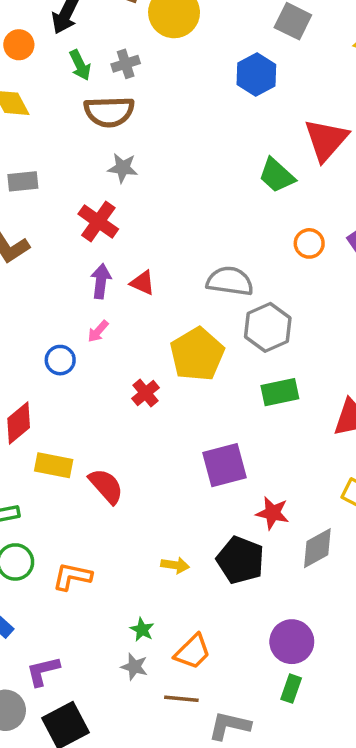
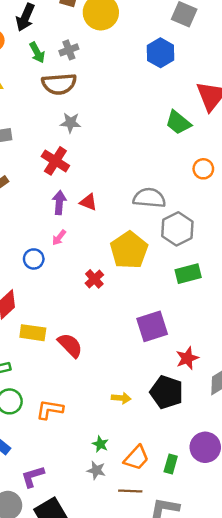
red star: (273, 513) -> (187, 358), turned -30
green rectangle: (291, 689) -> (171, 464), moved

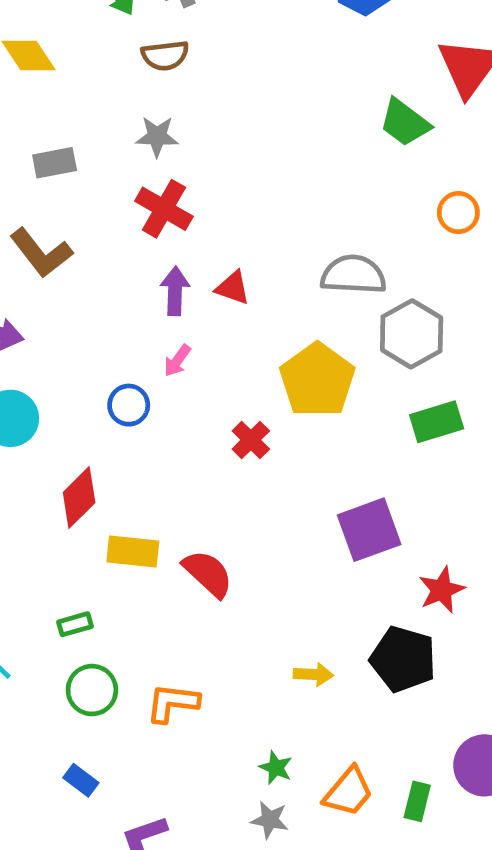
brown semicircle: (59, 84) -> (165, 55), size x0.7
gray star: (71, 123) -> (157, 136), moved

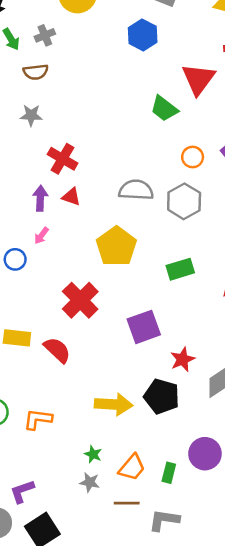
red cross: (164, 209) -> (63, 159), moved
gray hexagon: (412, 334) -> (184, 201), moved
red cross: (251, 440) -> (80, 300), moved, size x1.8
yellow arrow: (313, 674) -> (114, 404), size x1.8

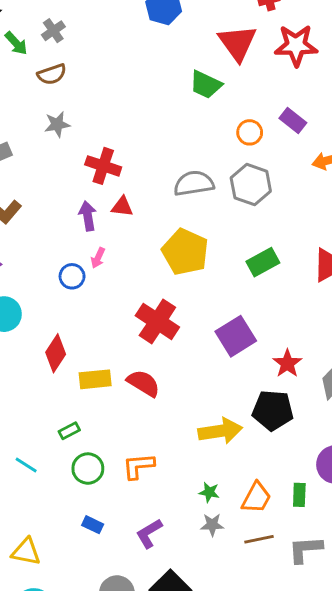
blue circle: (15, 259) -> (72, 276), moved
purple L-shape: (22, 491) -> (149, 533), moved

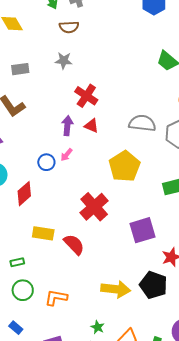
red diamond: (56, 353) -> (24, 194), moved

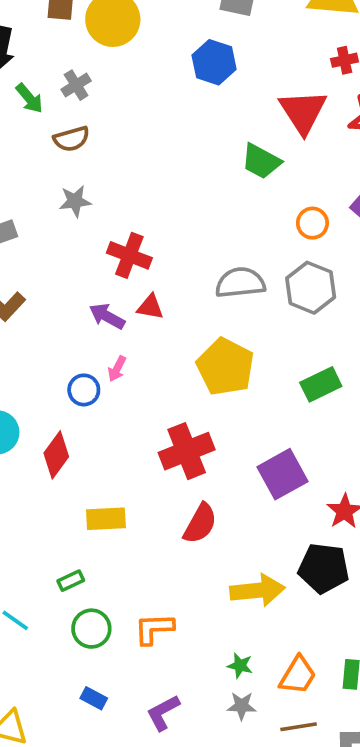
purple arrow: (67, 126) -> (107, 316), turned -54
red cross: (94, 207) -> (187, 451), turned 32
red semicircle: (74, 244) -> (200, 524), moved, turned 85

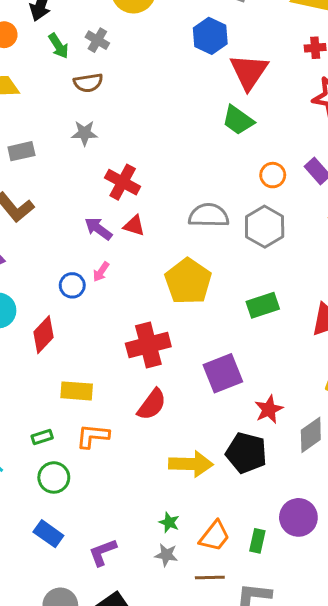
gray cross: (76, 85) -> (97, 40), turned -35
red triangle: (303, 112) -> (249, 72), moved
orange L-shape: (154, 629) -> (93, 436), moved
blue rectangle: (94, 698) -> (48, 534), size x1.4

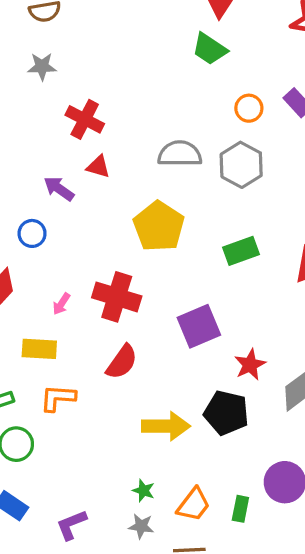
purple arrow: (98, 229) -> (59, 189), moved
pink arrow: (101, 272) -> (61, 304), moved
red cross: (148, 345) -> (117, 297), turned 33

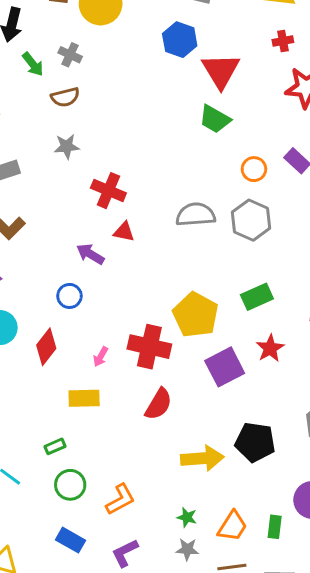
yellow pentagon: (159, 226) -> (196, 315), moved
red star: (250, 365) -> (270, 348), moved
orange L-shape: (58, 398) -> (120, 499), moved, turned 152

